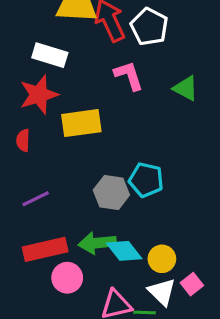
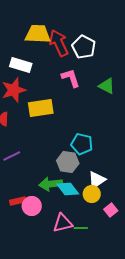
gray hexagon: (111, 192) -> (68, 162), moved
red rectangle: (45, 249) -> (18, 201), moved, size x0.6
white triangle: (162, 292) -> (97, 180), moved, turned 42

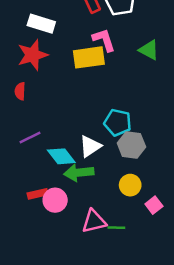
yellow rectangle: (41, 108) -> (89, 57), moved
gray hexagon: (68, 162) -> (131, 145), moved
white triangle: (97, 180) -> (90, 146), moved
cyan diamond: (68, 189) -> (61, 156), moved

